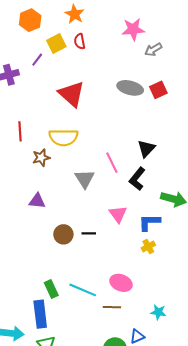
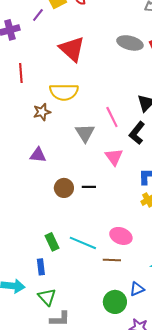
red line: (20, 131) -> (21, 73), moved
pink triangle: (118, 214) -> (114, 157), moved
blue rectangle: (40, 314) -> (41, 267), size x0.6

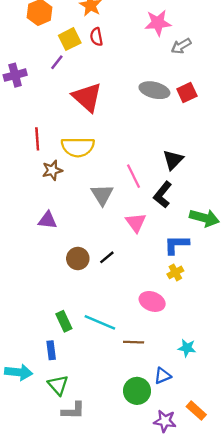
purple line: (38, 15) -> (57, 62), moved
red line: (21, 73) -> (37, 139), moved
black line: (89, 187) -> (107, 257), turned -40
pink ellipse: (121, 236) -> (152, 301), moved

